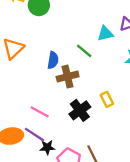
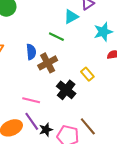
purple line: (34, 135) -> (32, 121), turned 36

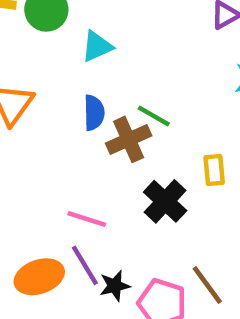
cyan triangle: (71, 17) -> (97, 46), moved
green line: (56, 37) -> (154, 116), moved
yellow rectangle: (87, 74) -> (214, 170), turned 32

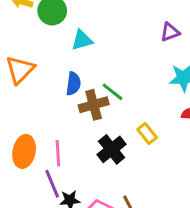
yellow rectangle: (214, 170) -> (147, 134), turned -42
pink line: (87, 219) -> (58, 153), turned 60
orange ellipse: (39, 277) -> (24, 151), moved, turned -68

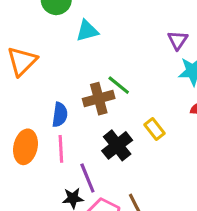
purple triangle: (170, 32) -> (178, 40), moved, turned -36
blue semicircle: (73, 84) -> (60, 115), moved
purple line: (52, 184) -> (87, 178), moved

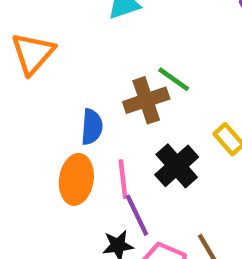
orange ellipse: (26, 147) -> (76, 179), moved
pink line: (61, 149) -> (123, 179), moved

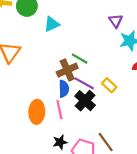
blue semicircle: (92, 127) -> (64, 89), moved
purple line: (137, 215) -> (84, 83), moved, turned -30

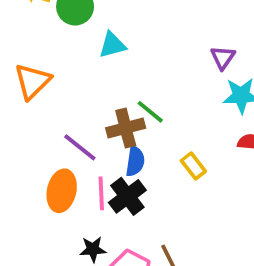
purple line: (84, 83) -> (80, 147), moved
blue semicircle: (64, 89) -> (135, 161), moved
black cross: (85, 101) -> (127, 196), moved

